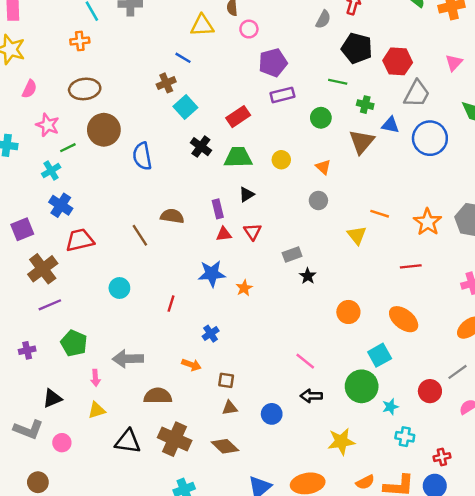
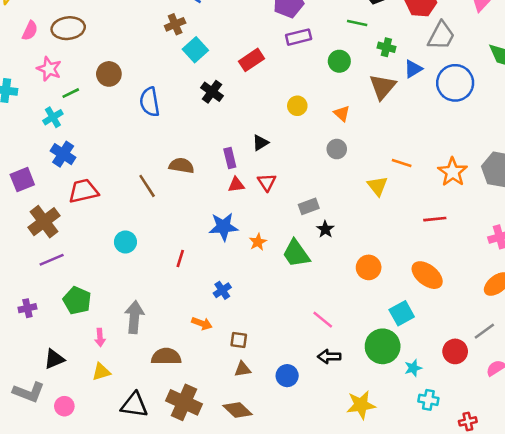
brown ellipse: (85, 89) -> (68, 28), moved
blue triangle: (390, 125) -> (413, 69), turned -42
brown circle: (104, 130) -> (109, 74), size x0.7
green trapezoid: (238, 157) -> (296, 253), moved, turned -124
gray arrow: (128, 359) -> (134, 317), turned 96

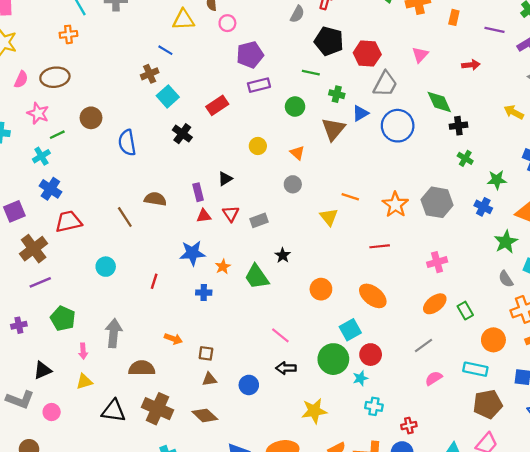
gray rectangle: (309, 206) -> (259, 220), moved
blue cross: (222, 290) -> (204, 293), moved, turned 35
red circle: (455, 351) -> (371, 355), moved

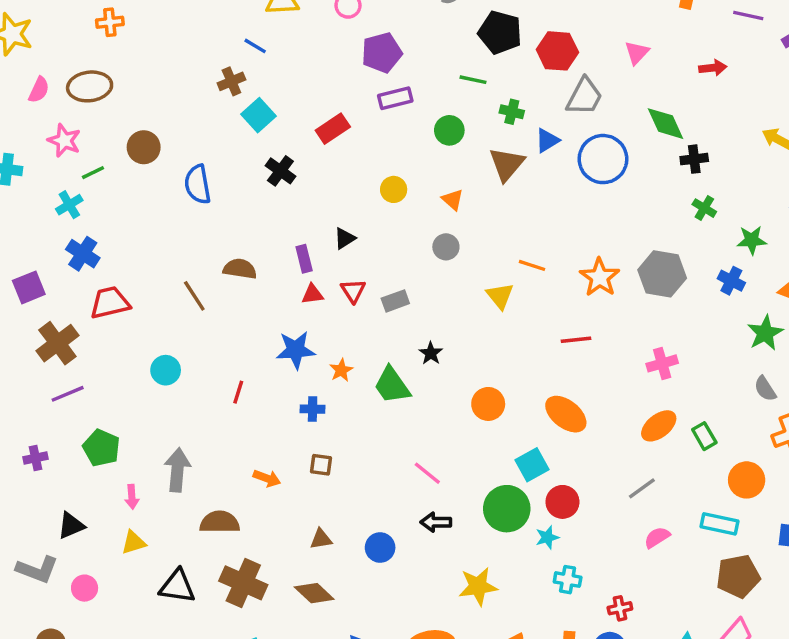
brown square: (206, 353) -> (321, 465), moved

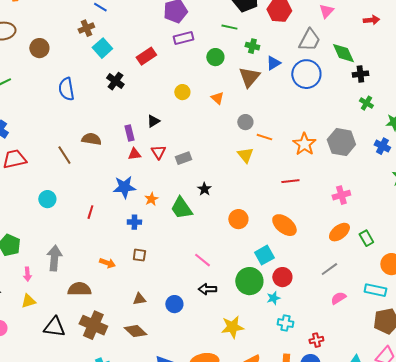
gray trapezoid: (584, 97) -> (309, 40), moved
brown circle: (144, 147) -> (39, 48), moved
gray circle: (446, 247) -> (245, 122), moved

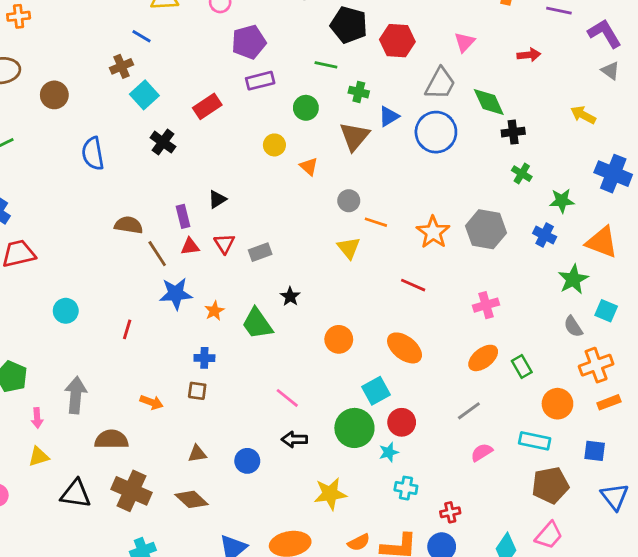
yellow circle: (182, 92) -> (274, 145), moved
brown line: (64, 155) -> (157, 254), moved
red line: (290, 181) -> (413, 285), turned 30
blue cross: (134, 222) -> (204, 358), moved

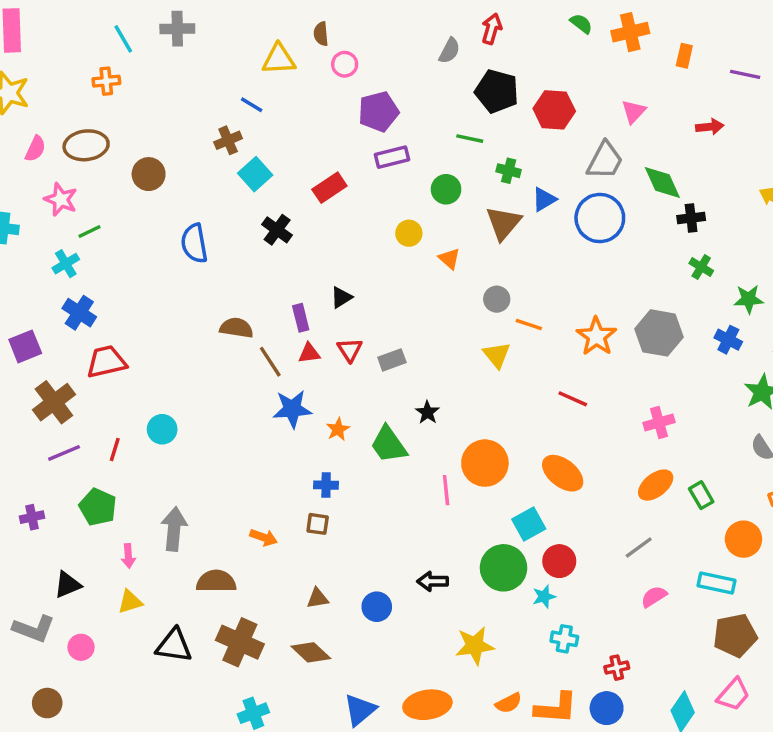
red line: (127, 329) -> (115, 450), moved
orange circle: (339, 339) -> (485, 463), size x1.4
pink line: (287, 398) -> (446, 490), moved, turned 45

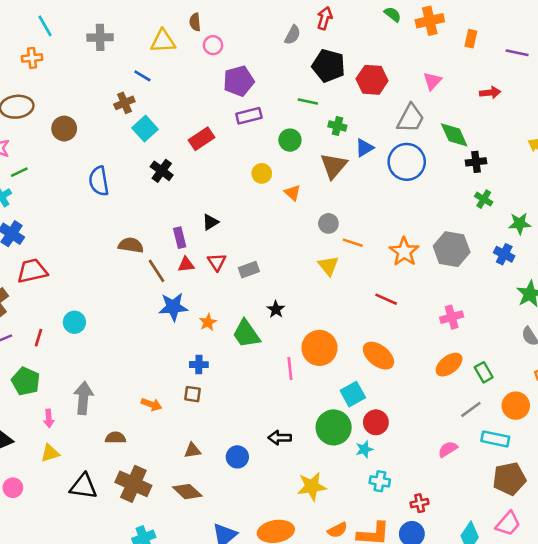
gray cross: (177, 29) -> (100, 37), moved
gray line: (639, 548) -> (471, 409), moved
brown semicircle: (216, 581) -> (115, 438), size x0.7

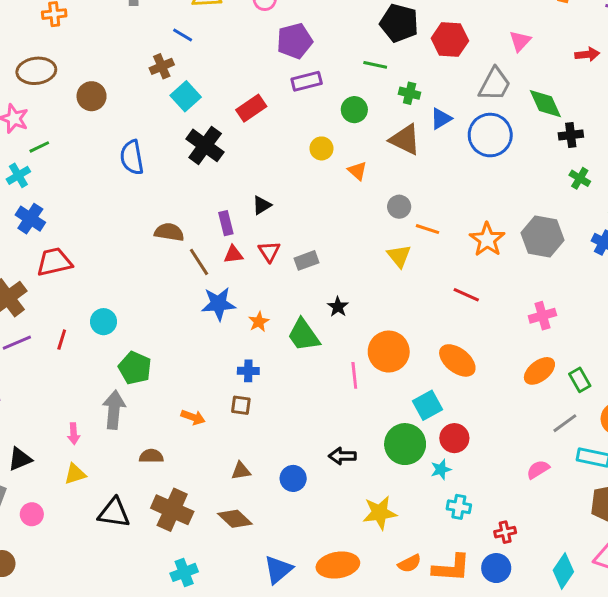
brown triangle: (334, 166) -> (405, 139), turned -44
black cross: (162, 171) -> (205, 145), size x1.4
green pentagon: (26, 381) -> (135, 368), moved

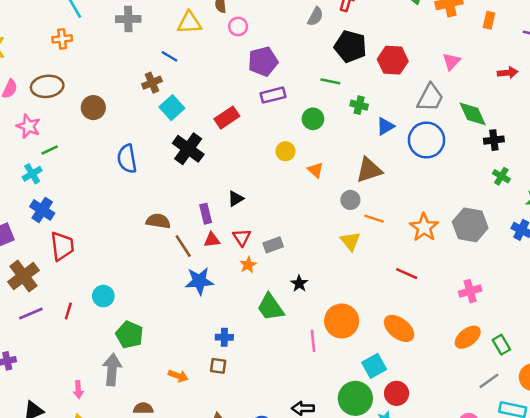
brown triangle: (405, 139) -> (369, 170), moved, turned -44
red trapezoid: (54, 262) -> (62, 246), turned 96
orange star: (259, 322) -> (248, 265), moved

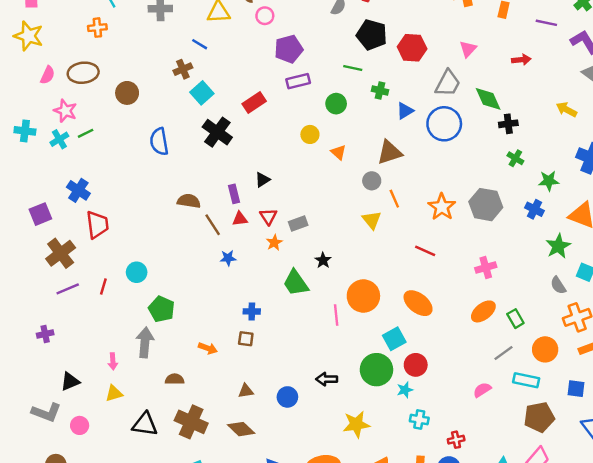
cyan cross: (32, 174) -> (59, 139), moved
orange line: (374, 219) -> (394, 199), turned 48
blue star: (199, 281) -> (228, 258), size x0.6

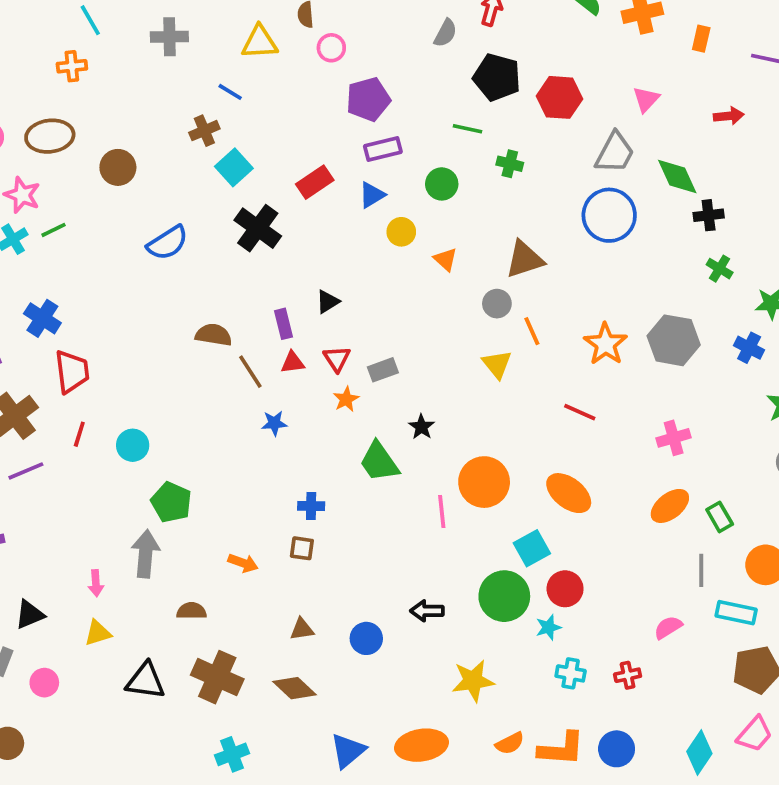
blue triangle: (405, 111) -> (372, 195), moved
blue semicircle: (159, 142) -> (168, 243), turned -112
red line: (103, 286) -> (79, 434), moved
gray line: (504, 353) -> (701, 570), turned -54
red cross: (456, 440) -> (628, 675), moved

